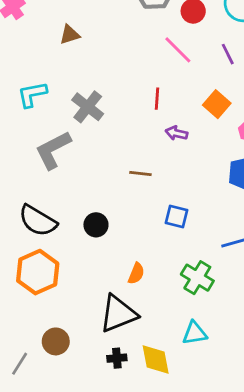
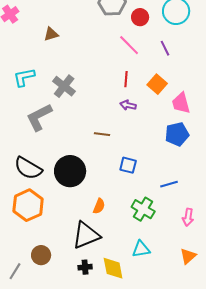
red line: (157, 99) -> (126, 79), moved
black circle: (96, 225) -> (70, 171), size x1.8

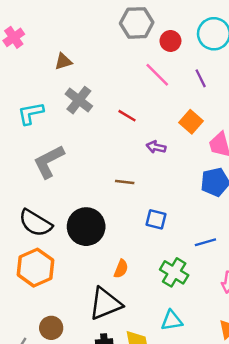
red line: (126, 79) -> (127, 116), moved, turned -63
gray cross: (64, 86) -> (79, 100), moved

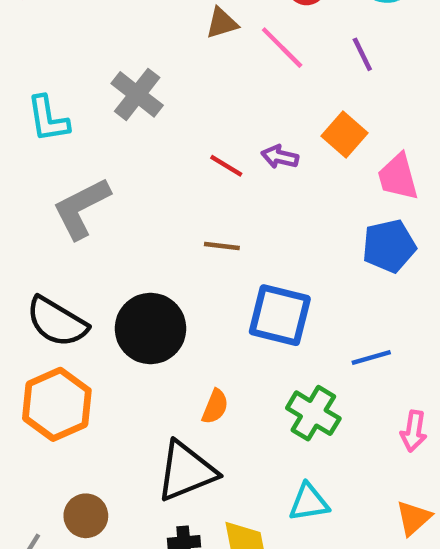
brown triangle: (63, 61) -> (222, 23), moved
cyan L-shape: (31, 113) -> (48, 119), turned -88
red line: (127, 116) -> (226, 166), moved
purple arrow: (156, 147) -> (280, 157), moved
blue square: (156, 219) -> (280, 315), size x1.6

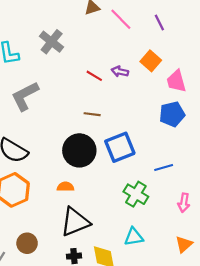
blue square: (280, 315) -> (120, 147), turned -36
black circle: (151, 329) -> (79, 150), moved
orange semicircle: (215, 407) -> (65, 187), moved, turned -112

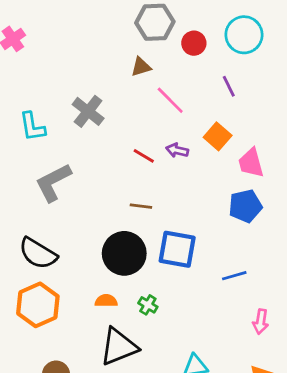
pink line: (121, 19) -> (170, 100), moved
blue square: (120, 147) -> (177, 249), turned 32
green cross: (136, 194) -> (148, 305), moved, size x0.6

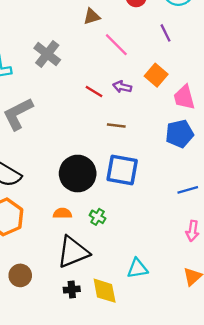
brown line: (141, 206) -> (116, 125), moved
blue line: (234, 276) -> (188, 190), moved

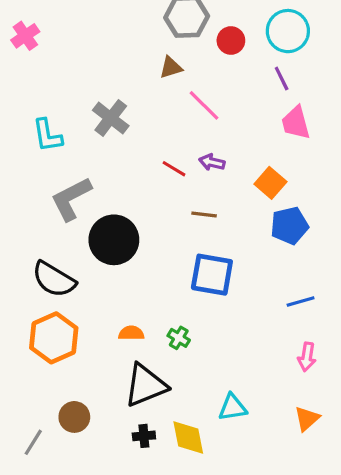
purple line: (165, 33) -> (282, 78), moved
orange square: (156, 75) -> (270, 183), moved
pink trapezoid: (184, 97) -> (296, 123), moved
black circle: (78, 174) -> (114, 240), moved

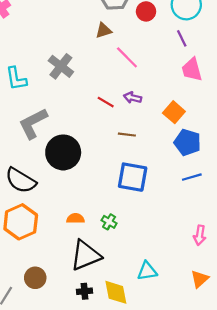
blue pentagon: (289, 226) -> (187, 142), turned 30
blue line: (301, 301) -> (192, 177), moved

